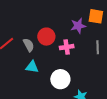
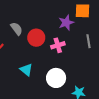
gray semicircle: (29, 45) -> (17, 29), moved
cyan triangle: (32, 67) -> (26, 70), turned 40

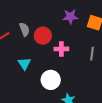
purple star: (66, 23) -> (70, 17), moved
gray semicircle: (17, 29) -> (24, 29), moved

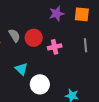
white circle: (51, 80) -> (40, 84), moved

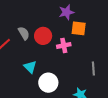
orange square: (82, 14) -> (79, 28), moved
gray line: (86, 45) -> (93, 68), moved

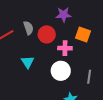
purple star: (66, 12) -> (64, 15), moved
white circle: (48, 83) -> (61, 71), moved

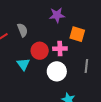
red circle: (47, 34) -> (40, 51), moved
gray line: (89, 77) -> (86, 66), moved

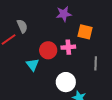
gray semicircle: (22, 30) -> (22, 26), moved
white circle: (57, 71) -> (66, 82), moved

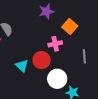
orange square: (85, 32) -> (70, 27), turned 35
red circle: (48, 50) -> (42, 60), moved

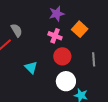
pink cross: (55, 44) -> (55, 36), moved, turned 32
red circle: (42, 60) -> (62, 56), moved

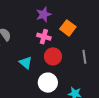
cyan triangle: (31, 67) -> (26, 63), moved
white circle: (66, 81) -> (48, 83), moved

